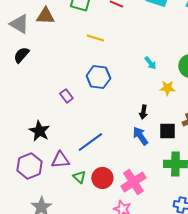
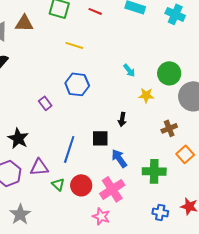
black square: (167, 131) -> (100, 138), moved
blue arrow: (140, 136) -> (119, 158), moved
blue line: (90, 142) -> (69, 149), turned -36

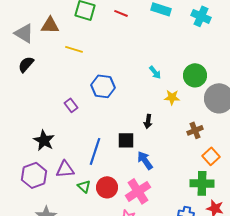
yellow line: (74, 45) -> (74, 49), moved
green cross: (154, 171) -> (202, 183), moved

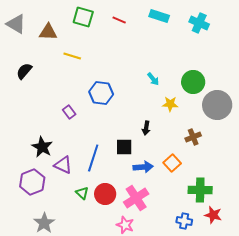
gray triangle: (24, 33) -> (16, 24), moved
orange square: (211, 156) -> (172, 163), moved
blue arrow: (145, 160) -> (143, 167), turned 120
purple triangle: (65, 169) -> (63, 165), moved, turned 30

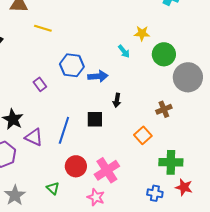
yellow star: (170, 104) -> (142, 33), moved
blue arrow: (143, 167) -> (98, 76), moved
green triangle: (82, 193) -> (53, 188), moved

